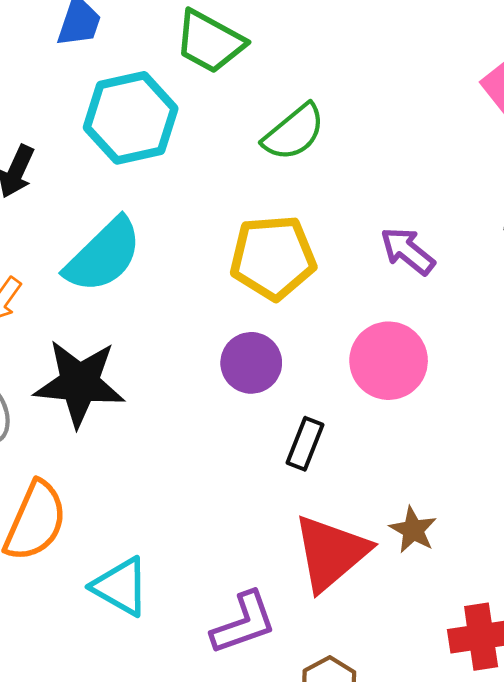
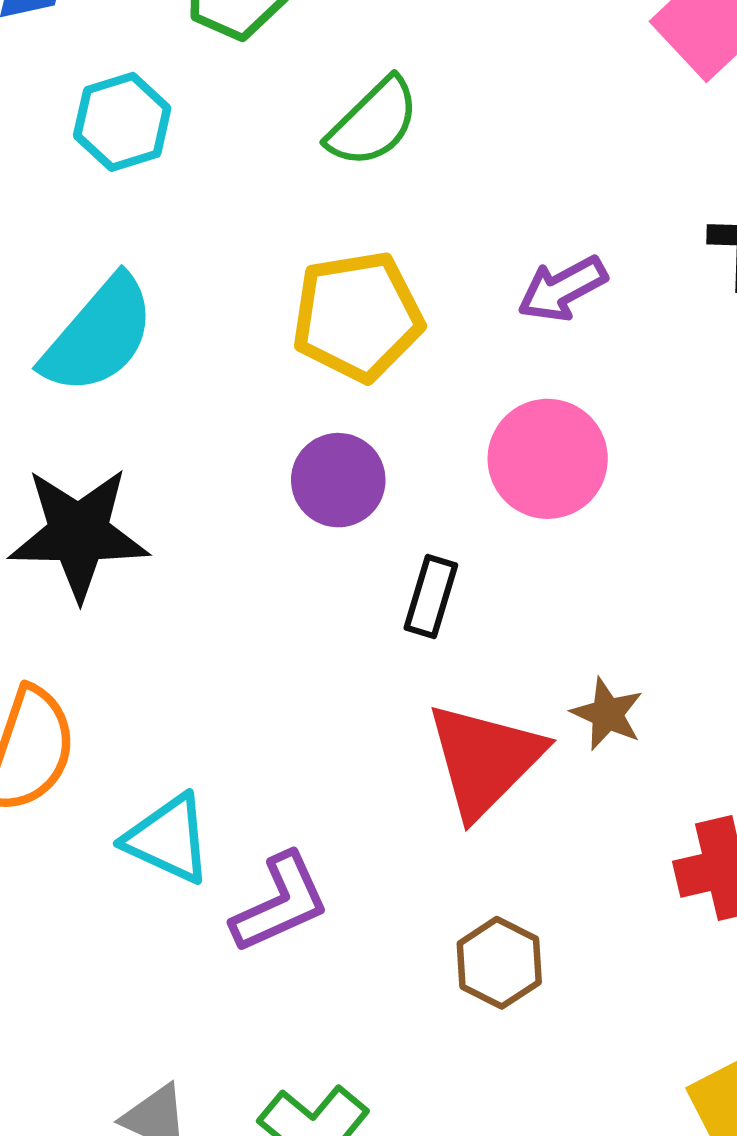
cyan hexagon: (131, 118) -> (122, 122), size x0.7
purple arrow: (408, 251) -> (562, 289), turned -62
purple L-shape: (244, 623) -> (280, 903), moved

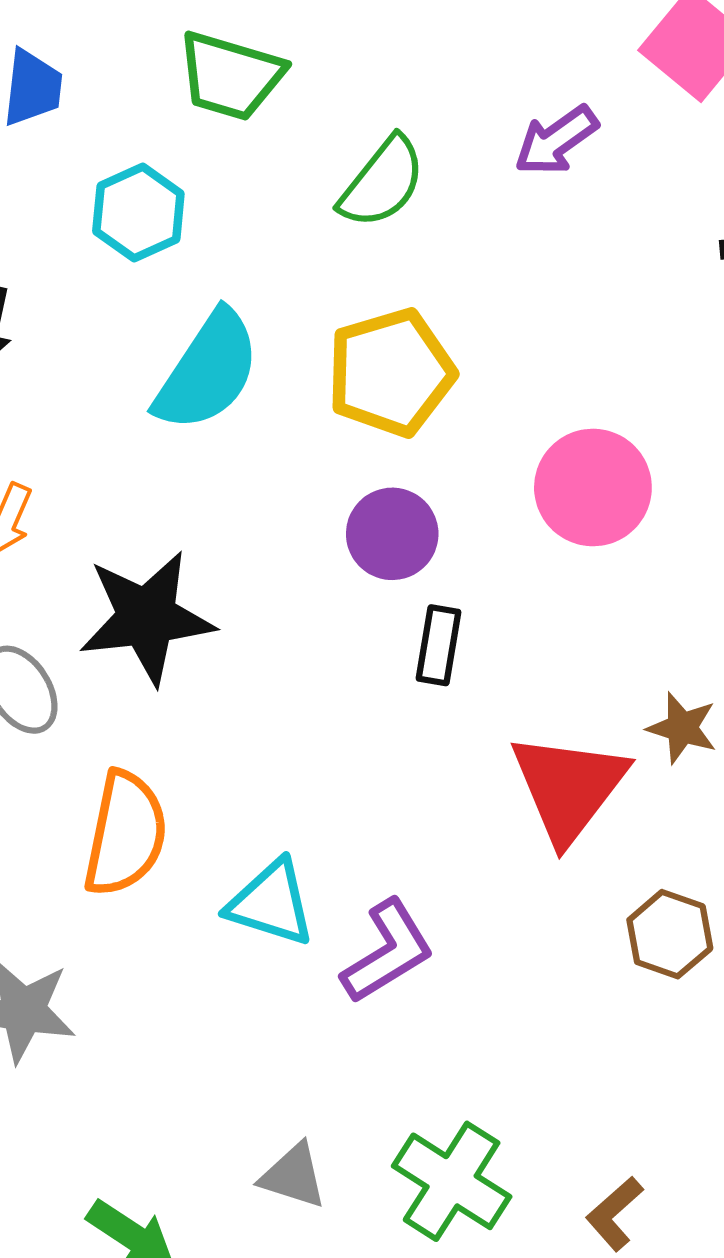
purple arrow: (562, 289) -> (556, 140), moved
cyan semicircle: (99, 335) -> (208, 371), moved
black rectangle: (431, 597) -> (438, 645), moved
brown hexagon: (499, 963) -> (670, 934), moved

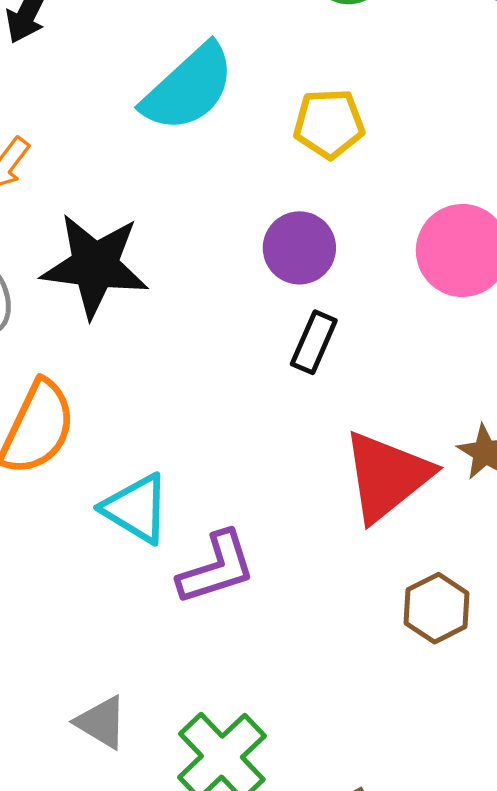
yellow pentagon: (391, 372) -> (329, 124), size x0.7

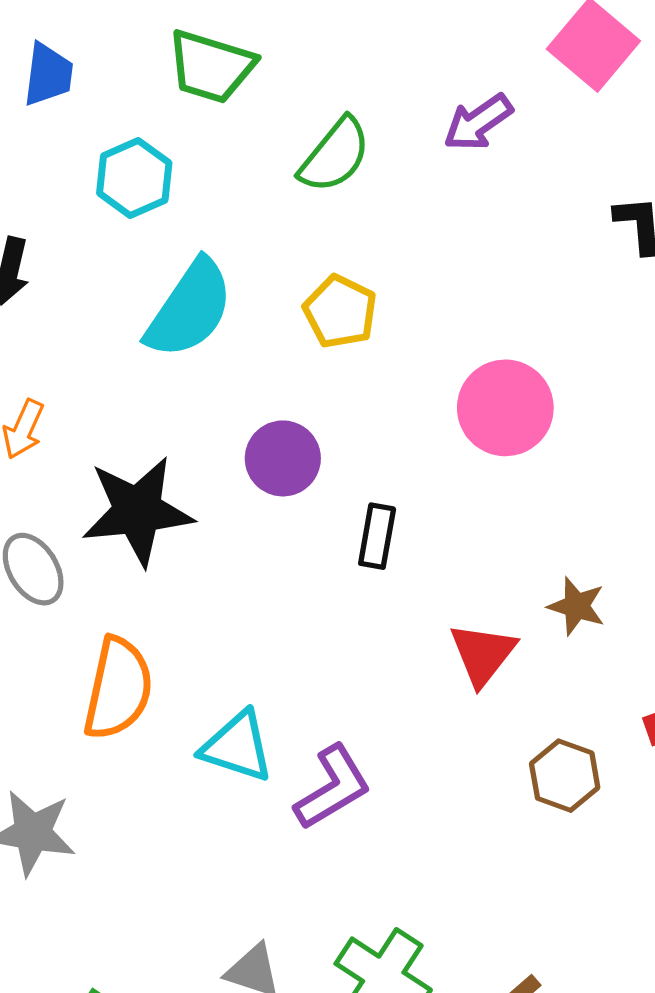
yellow pentagon: (329, 124) -> (340, 312), turned -30
purple circle: (299, 248) -> (283, 458), moved
red triangle: (387, 476) -> (483, 654), size x0.7

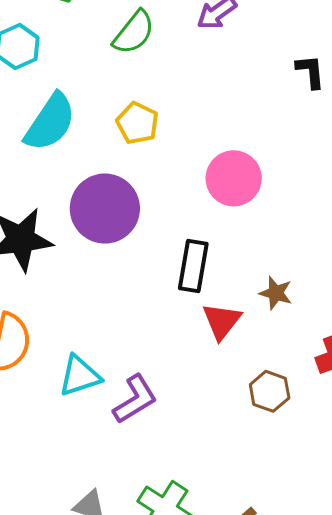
purple circle: (283, 458) -> (105, 209), size x1.6
black rectangle: (377, 536) -> (193, 266), moved, size x1.4
cyan triangle: (237, 747) -> (80, 376), turned -36

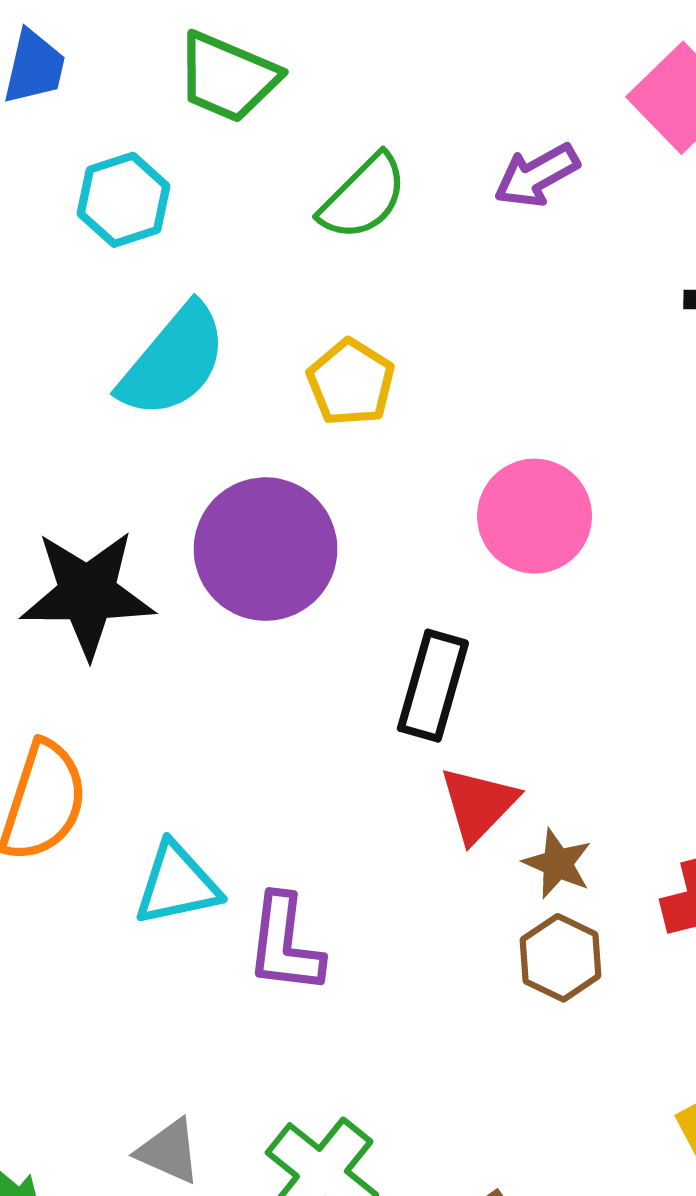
brown star: (276, 293) -> (557, 864), moved
purple L-shape: (135, 399) -> (285, 944), turned 122

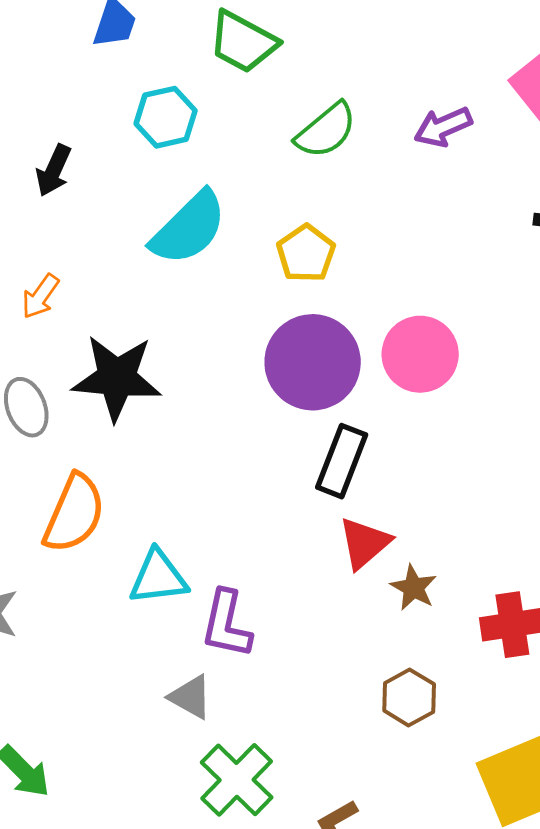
purple circle: (266, 549) -> (313, 362), moved
brown hexagon: (561, 958) -> (409, 697), moved
gray triangle: (169, 1151) -> (191, 697), moved

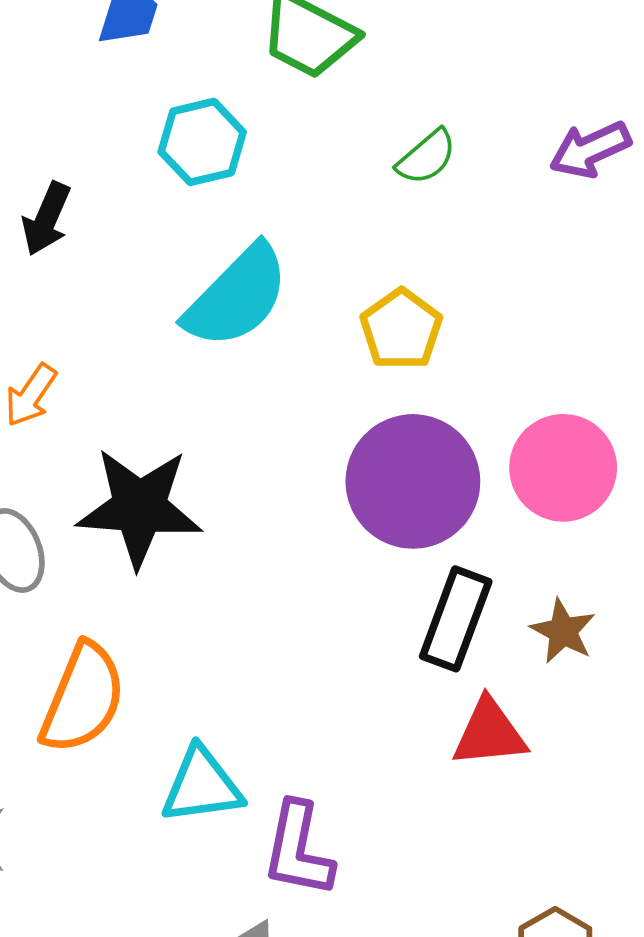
green semicircle: (326, 130) -> (427, 157), size x0.7
red triangle: (364, 543) -> (489, 733), turned 36
brown star: (414, 588) -> (563, 631), moved

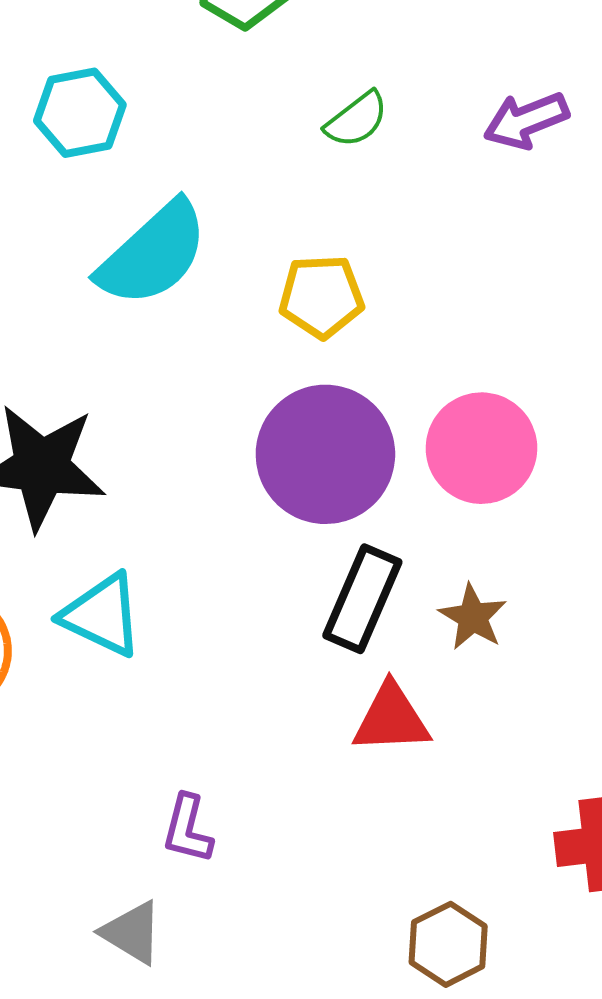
cyan hexagon: (202, 142) -> (80, 113), moved
yellow pentagon: (401, 329) -> (321, 296), turned 30
cyan triangle: (202, 786) -> (102, 615), moved, turned 30
purple L-shape: (298, 850) -> (188, 829), size x0.7

